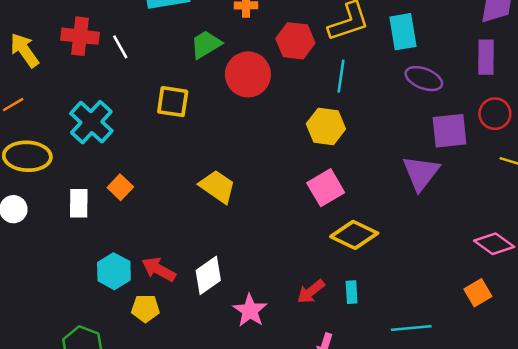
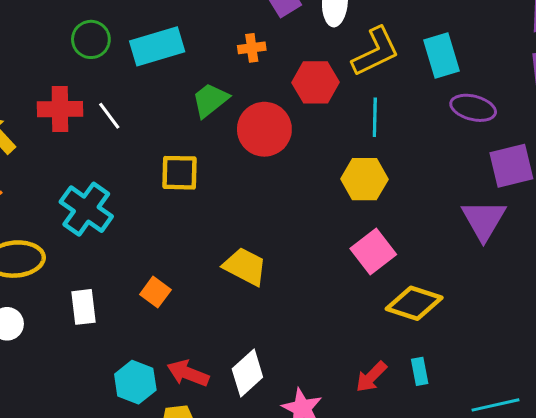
orange square: (120, 187) -> (155, 292), moved

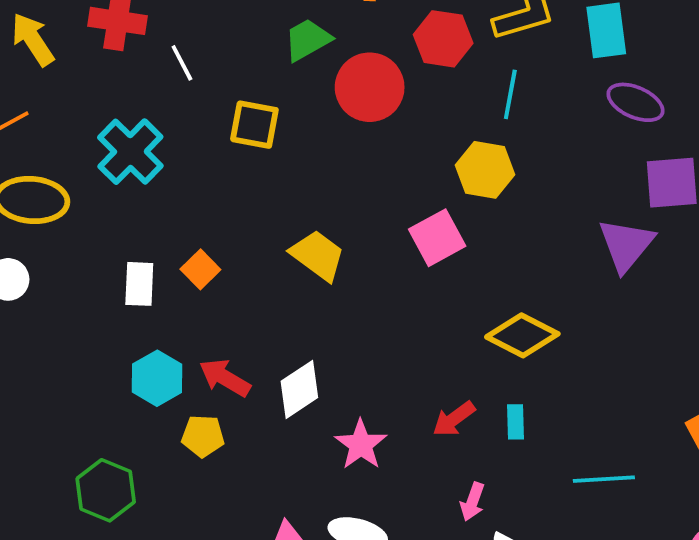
white line: (109, 116) -> (182, 63), moved
pink square: (373, 252) -> (437, 238), moved
white rectangle: (83, 307) -> (139, 284), moved

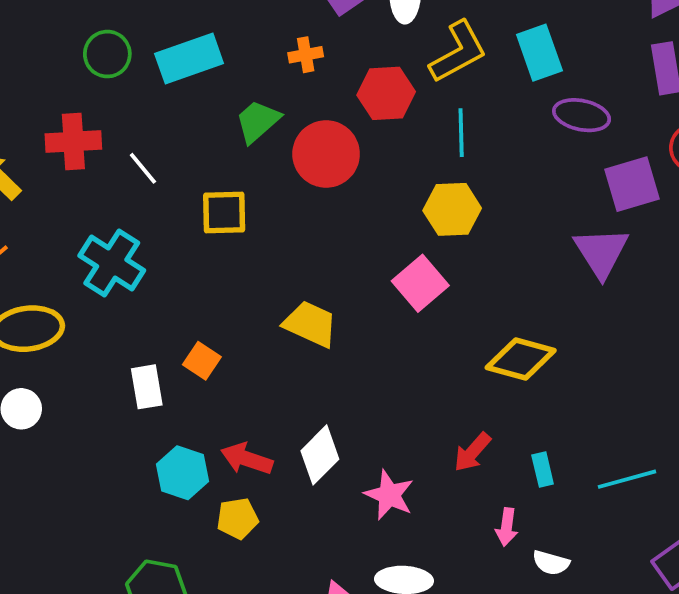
cyan rectangle: (516, 422) -> (543, 469), moved

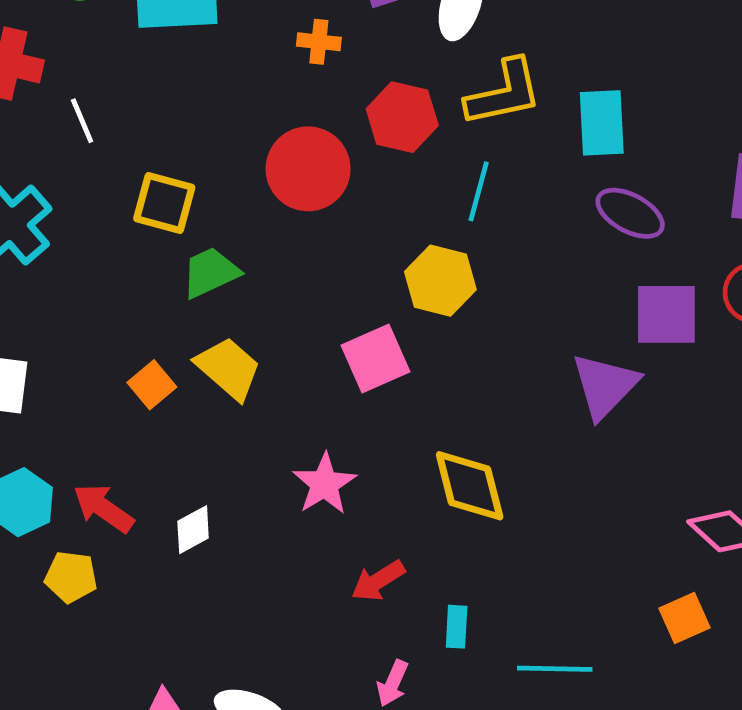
green trapezoid: (258, 121) -> (210, 272), moved
yellow diamond: (521, 359) -> (470, 486), turned 44
orange square: (202, 361) -> (152, 385), moved
white diamond: (320, 455) -> (193, 530), size x0.7
pink star: (389, 495) -> (324, 484), moved

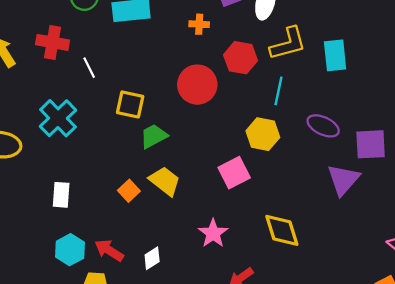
purple ellipse: (630, 213) -> (323, 126), moved

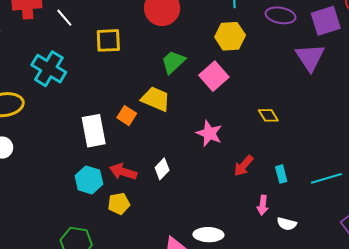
green trapezoid: (154, 136) -> (173, 62), moved
white rectangle: (61, 195) -> (94, 131), moved, size x1.4
yellow diamond: (282, 230) -> (268, 115), size x0.6

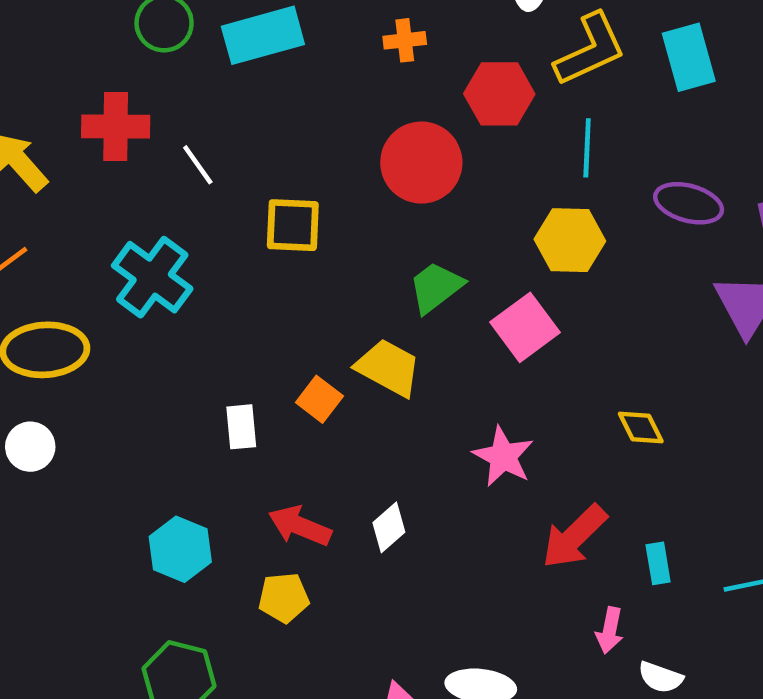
white rectangle: (94, 131) -> (241, 427), size x0.6
red arrow: (244, 166) -> (574, 537), size x1.4
cyan hexagon: (89, 180) -> (180, 549), moved

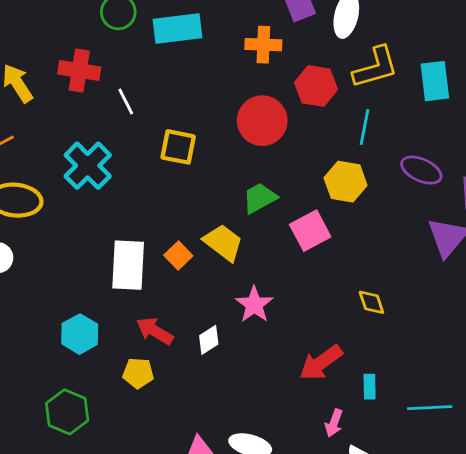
orange cross: (405, 40) -> (263, 45), size x1.4
white rectangle: (241, 427) -> (128, 265), size x1.8
pink star: (503, 456) -> (254, 305), moved

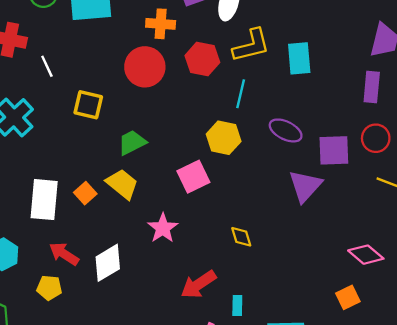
red circle: (262, 121) -> (145, 67), moved
green trapezoid: (260, 198) -> (132, 142), moved
pink star: (254, 305) -> (163, 228), moved
white diamond: (209, 340) -> (108, 263), size x1.6

